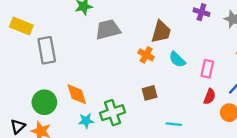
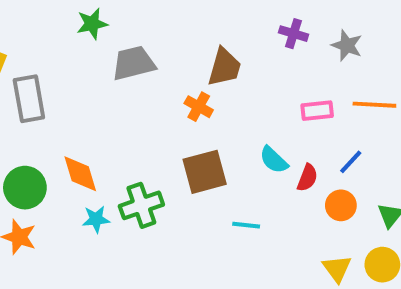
cyan semicircle: (177, 59) -> (274, 160), moved
pink rectangle: (207, 69) -> (317, 111), moved, turned 72
brown square: (150, 93) -> (205, 172), size x1.6

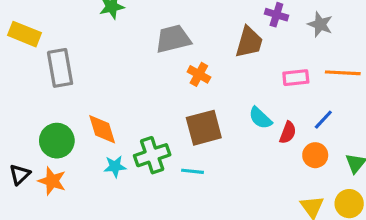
gray trapezoid: (134, 63) -> (173, 39), moved
brown trapezoid: (224, 67) -> (249, 42), moved
cyan line: (246, 225) -> (192, 171), moved

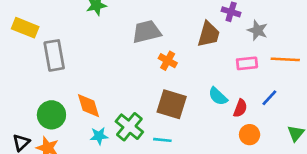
gray star: (320, 24) -> (257, 30), moved
brown square: (204, 128) -> (172, 104), turned 32
green cross: (152, 155) -> (129, 127), turned -32
orange circle: (315, 155) -> (250, 135), moved

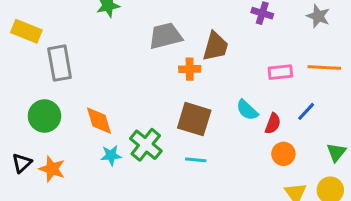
gray star: (257, 30) -> (318, 16), moved
brown trapezoid: (209, 34) -> (215, 46), moved
orange cross: (168, 61) -> (190, 69), turned -30
green circle: (51, 115) -> (44, 116), moved
cyan line: (162, 140) -> (196, 160), moved

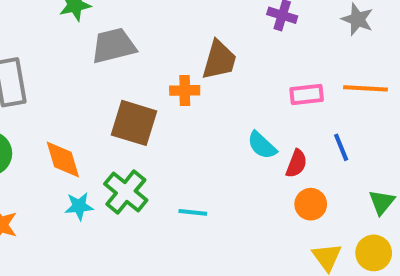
gray trapezoid: (165, 36) -> (114, 46), moved
blue line: (306, 111) -> (341, 147), turned -65
brown square: (194, 119) -> (134, 123), moved

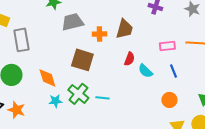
orange cross: (185, 90) -> (99, 34), moved
blue line: (341, 147) -> (173, 71), moved
red semicircle: (296, 164) -> (129, 59), moved
cyan line: (193, 212) -> (102, 98), moved

